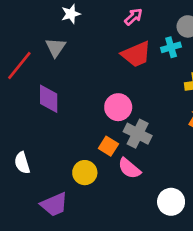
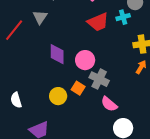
purple diamond: (49, 99) -> (57, 54), moved
pink semicircle: (129, 168) -> (109, 104), moved
yellow circle: (85, 173) -> (58, 96), moved

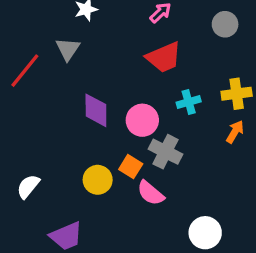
cyan cross: (123, 17) -> (189, 102), moved
white semicircle: (16, 100) -> (28, 186), turned 56
pink semicircle: (109, 104) -> (151, 193), moved

